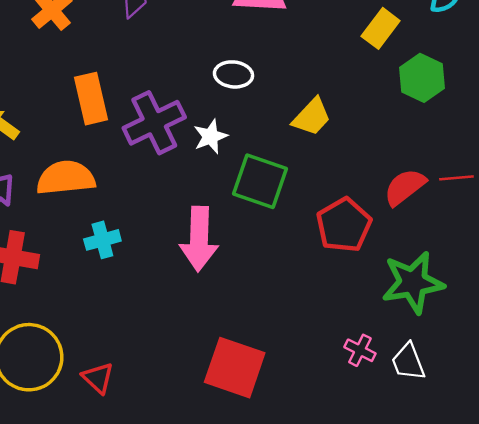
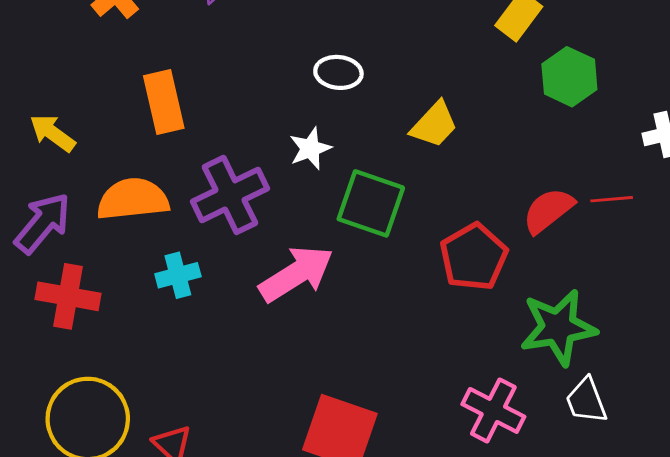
purple cross: (154, 123) -> (230, 195), moved
pink arrow: (199, 239) -> (296, 274), turned -124
pink cross: (360, 350) -> (493, 410), size x1.6
white trapezoid: (408, 362) -> (586, 401), moved

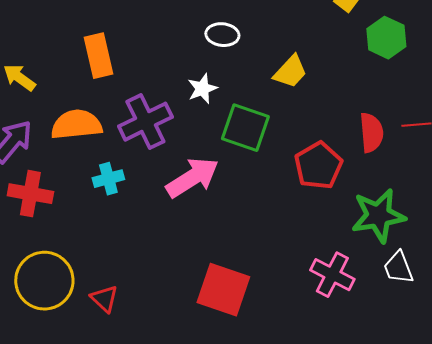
red semicircle: (548, 210) -> (371, 133), turned 123

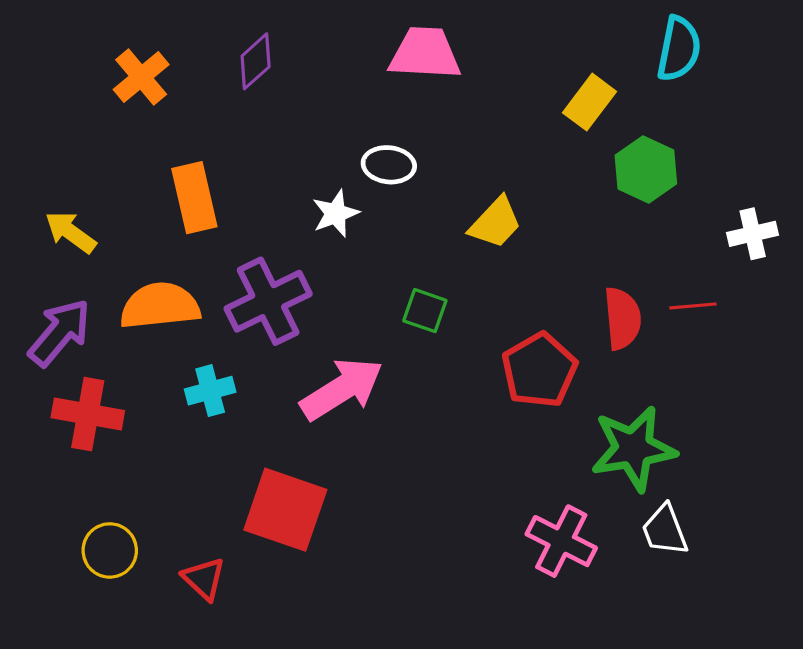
white star: (202, 89) -> (336, 213), moved
green square: (245, 128) -> (425, 311), size x0.6
yellow circle: (44, 281) -> (110, 550), size x0.6
red square: (223, 290) -> (285, 510), moved

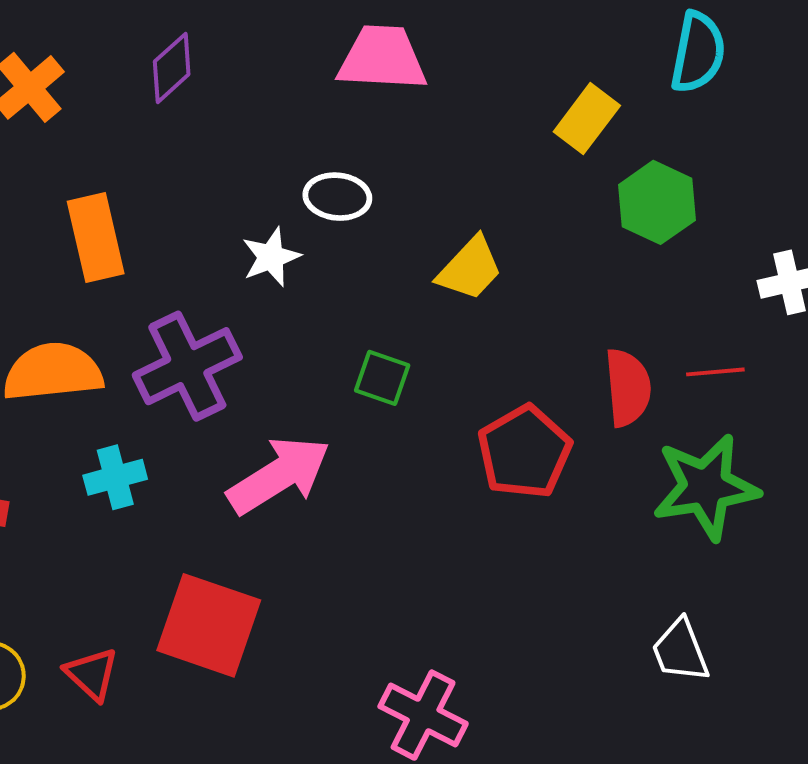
green star: (633, 449) -> (706, 487), moved
pink cross: (561, 541) -> (423, 715), moved
red triangle: (204, 579) -> (92, 674), moved

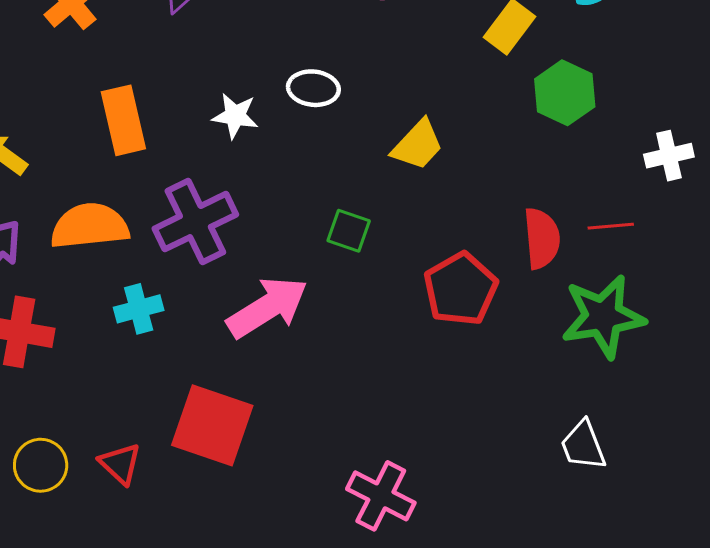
white star: (271, 257) -> (235, 116), moved, turned 30

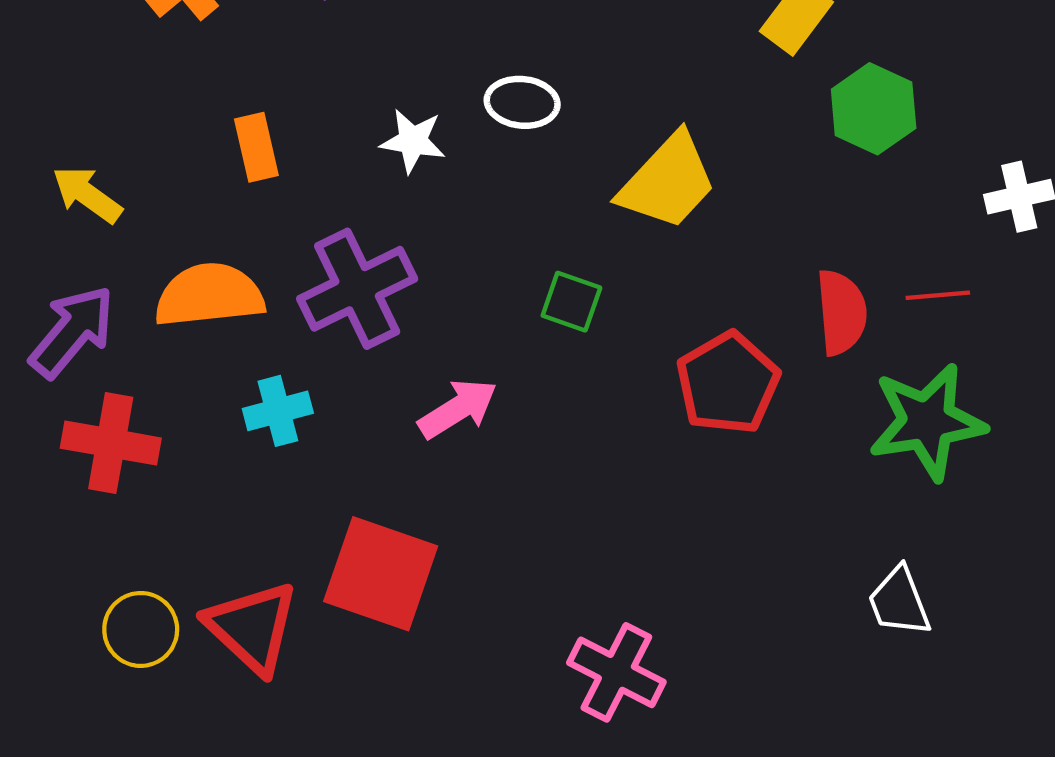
orange rectangle: (123, 120) -> (256, 147), size x0.7
yellow trapezoid: (418, 145) -> (668, 182), size x1.4
pink arrow: (267, 307) -> (458, 409), size x0.7
red triangle: (120, 464) -> (252, 627), size x1.6

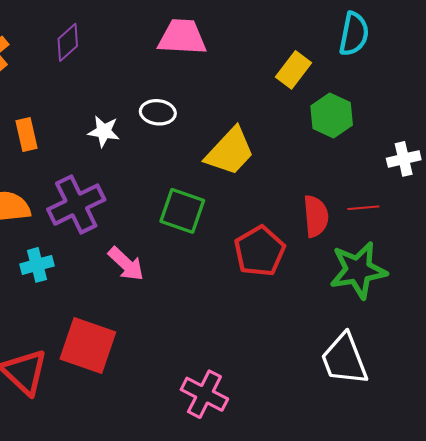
green square: (571, 302) -> (182, 211), size x1.5
pink arrow: (458, 409) -> (126, 264), turned 75
white trapezoid: (899, 602) -> (344, 359), size x1.5

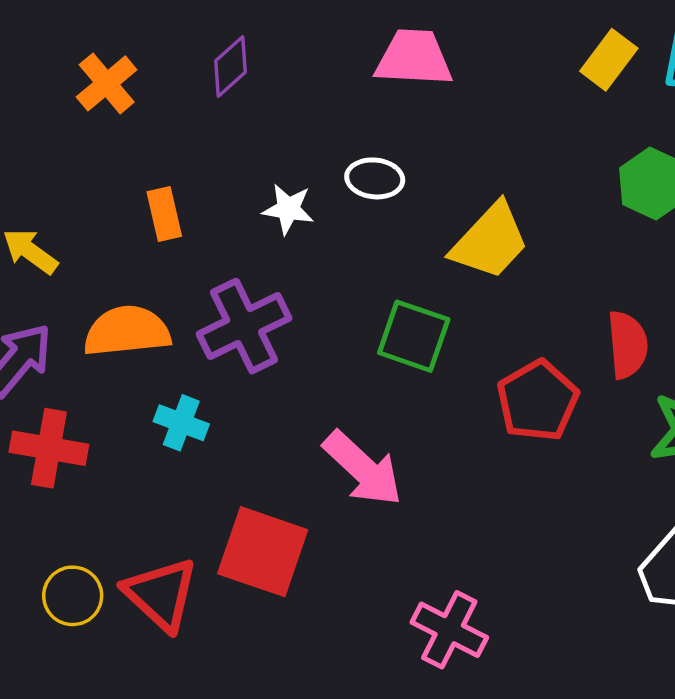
yellow rectangle: (293, 70) -> (609, 60), moved
pink arrow: (126, 264) -> (363, 469), moved, size x1.4
cyan cross: (37, 265) -> (181, 423), turned 36

